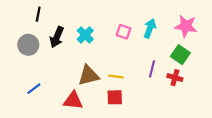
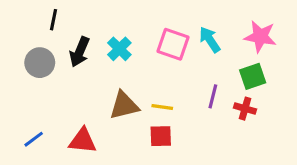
cyan arrow: (150, 28) -> (210, 40), turned -54
pink square: (124, 32) -> (173, 44), size x1.5
green square: (180, 55) -> (253, 76), turned 36
blue line: (34, 89) -> (34, 139), moved
red triangle: (73, 101) -> (83, 141), moved

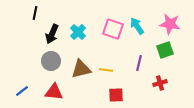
gray circle: (40, 63) -> (51, 61), moved
red cross: (245, 109) -> (160, 83), moved, turned -32
red square: (161, 136) -> (116, 95), moved

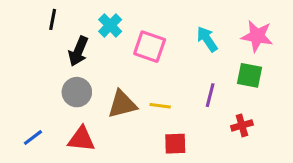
pink square: (113, 29) -> (150, 47), moved
cyan cross: (78, 32) -> (110, 25), moved
green square: (165, 50) -> (249, 75), turned 30

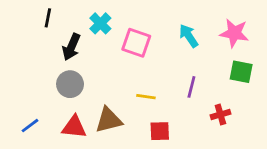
green square: (249, 75) -> (241, 72), moved
brown triangle: (122, 104) -> (109, 120), moved

